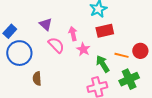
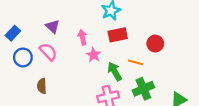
pink semicircle: (56, 45) -> (48, 52), moved
red circle: (140, 51) -> (155, 44), moved
blue circle: (19, 53) -> (23, 57), size x0.7

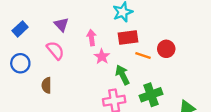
blue circle: (23, 57) -> (20, 63), moved
orange line: (136, 62) -> (143, 55), moved

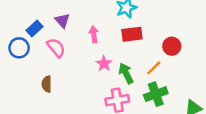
blue rectangle: (20, 29) -> (35, 28), moved
orange line: (143, 55) -> (154, 68), moved, turned -63
pink star: (102, 57) -> (104, 64), moved
blue circle: (20, 63) -> (19, 48), moved

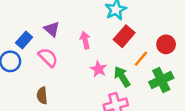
red rectangle: (132, 34) -> (124, 36), turned -36
orange line: (154, 68) -> (141, 59), moved
green cross: (156, 94) -> (161, 80), moved

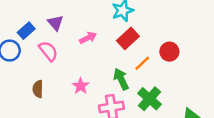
pink arrow: (85, 40) -> (88, 38), turned 70
pink star: (99, 69) -> (81, 86), moved
green cross: (161, 80) -> (150, 99), moved, turned -30

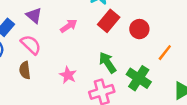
red circle: (169, 52) -> (139, 29), moved
orange line: (142, 63) -> (165, 53), moved
brown semicircle: (38, 89) -> (25, 70), moved

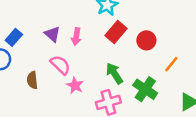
purple triangle: (34, 16) -> (52, 34), moved
pink arrow: (69, 26) -> (76, 37), turned 133
pink semicircle: (31, 45) -> (60, 65), moved

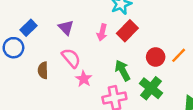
pink arrow: (76, 37) -> (102, 32), moved
red circle: (146, 40) -> (156, 57), moved
orange line: (171, 64) -> (179, 55), moved

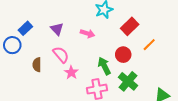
red rectangle: (127, 31) -> (130, 26), moved
pink arrow: (102, 32) -> (87, 33), turned -88
orange line: (179, 55) -> (149, 45), moved
red circle: (156, 57) -> (123, 55), moved

